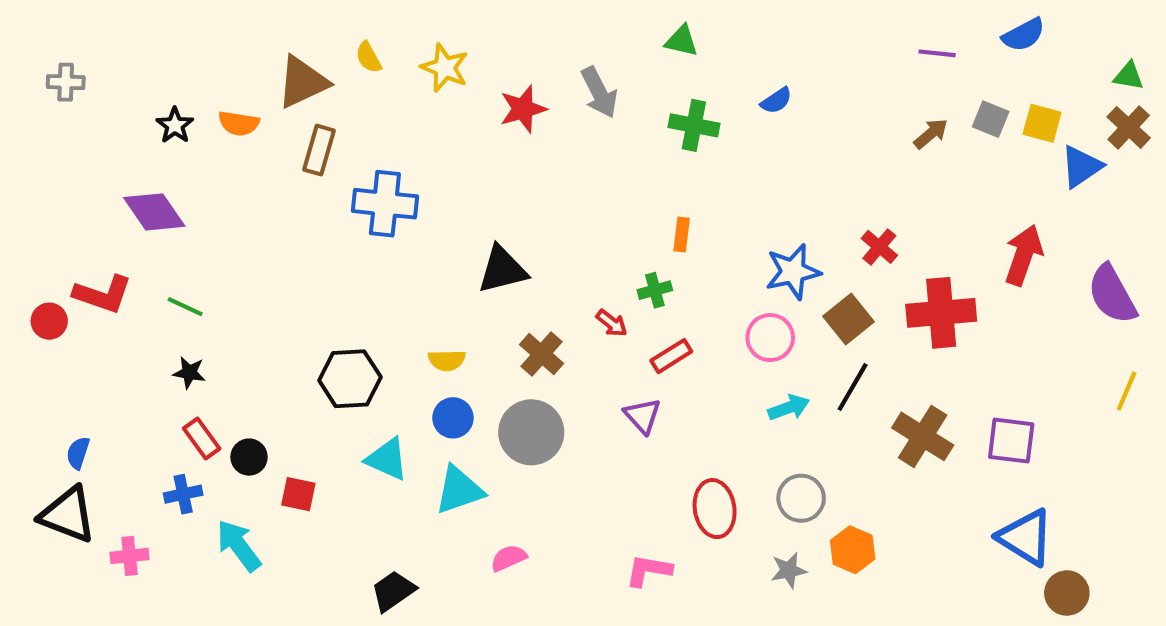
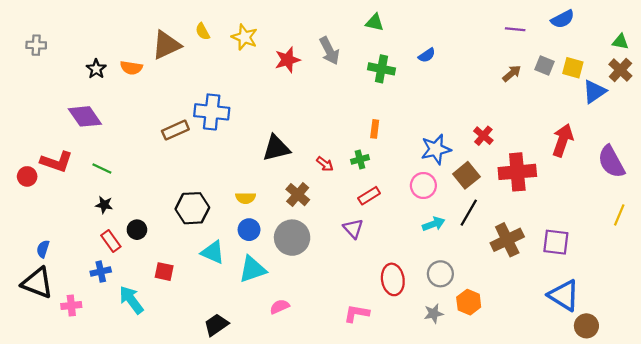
brown rectangle: (319, 150) -> (175, 130), moved, turned 50
red arrow: (612, 323) -> (325, 164), moved
brown cross: (923, 436) -> (507, 240), turned 32
black circle: (249, 457) -> (137, 230), moved

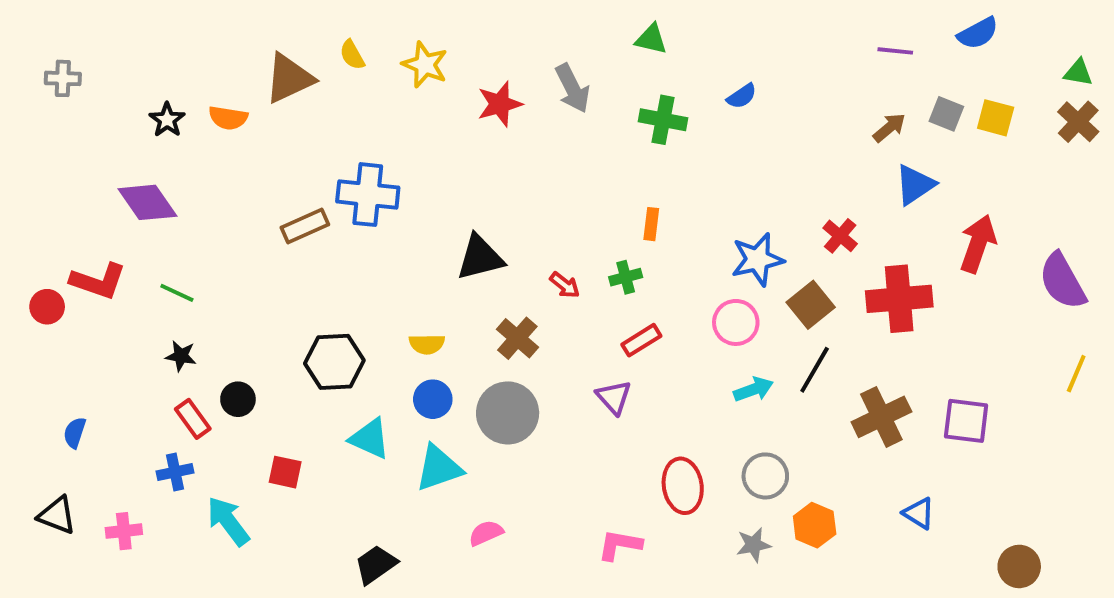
blue triangle: (594, 92) -> (915, 185), moved
black triangle: (37, 283) -> (57, 515), moved, size x0.7
blue triangle: (564, 295) -> (919, 513), moved, size x0.6

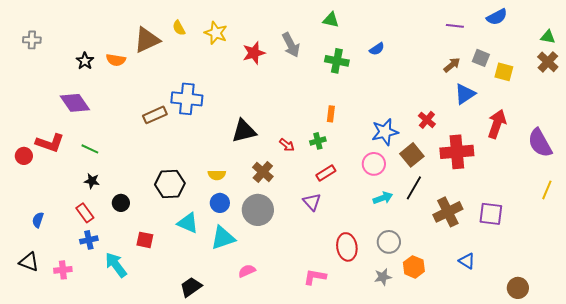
yellow square: (996, 118) -> (504, 72), moved
red rectangle: (193, 419) -> (85, 213), moved

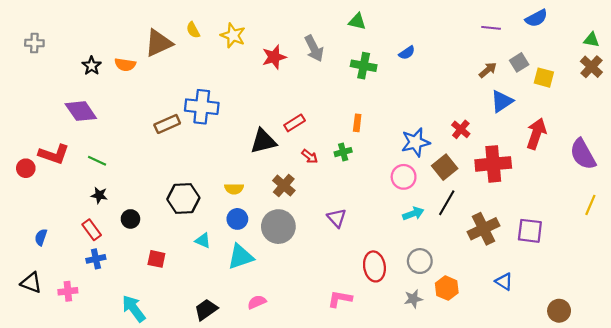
gray square: (481, 58) -> (519, 62), turned 36
red rectangle: (326, 173) -> (295, 123), moved
cyan triangle: (188, 223) -> (203, 241), size x0.7
cyan arrow: (116, 265) -> (134, 309), moved
pink semicircle: (247, 271) -> (257, 302), moved

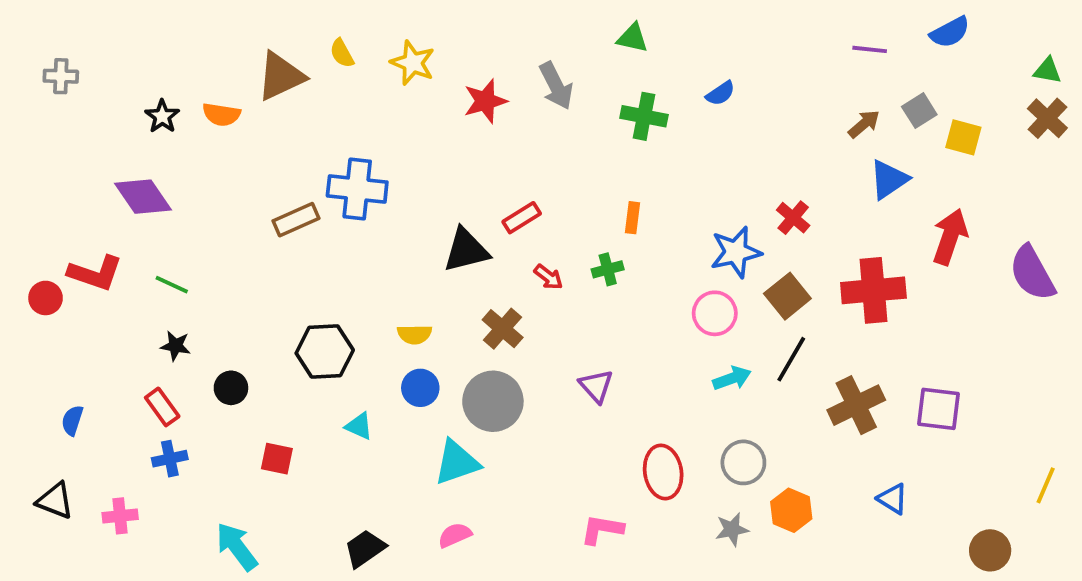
red cross: (461, 129) -> (793, 218), moved
yellow line: (590, 205) -> (1046, 485), moved
cyan triangle: (241, 257) -> (457, 462), moved

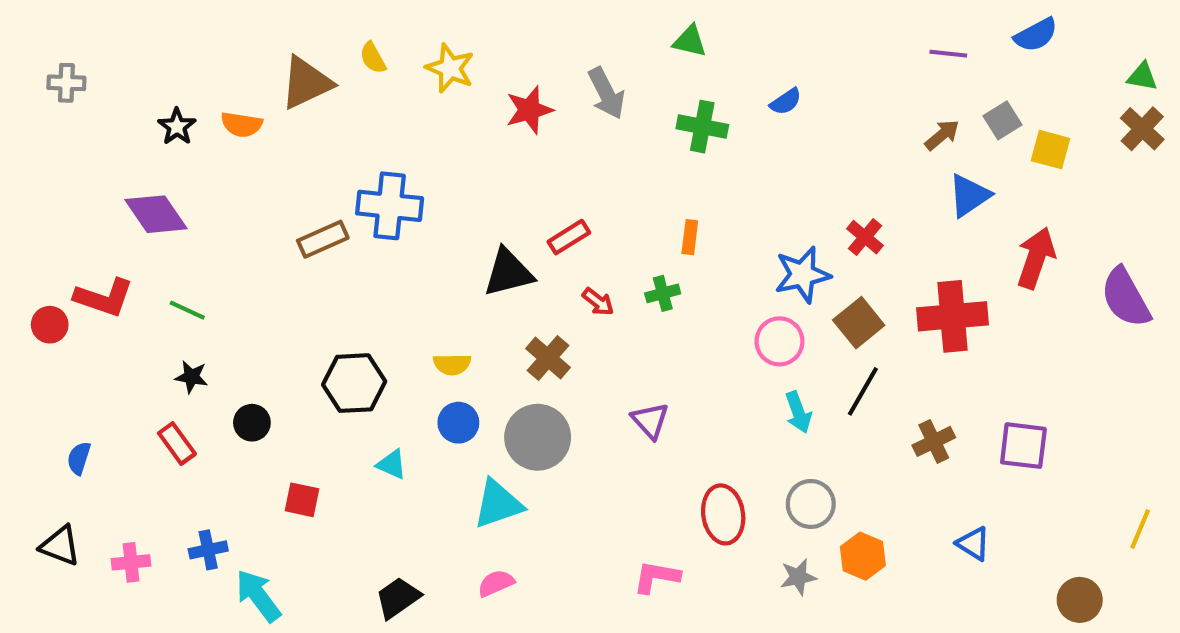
cyan arrow: (732, 378) -> (798, 412), turned 90
brown cross: (856, 405) -> (934, 441), size x0.7
blue cross: (170, 459) -> (208, 550), moved

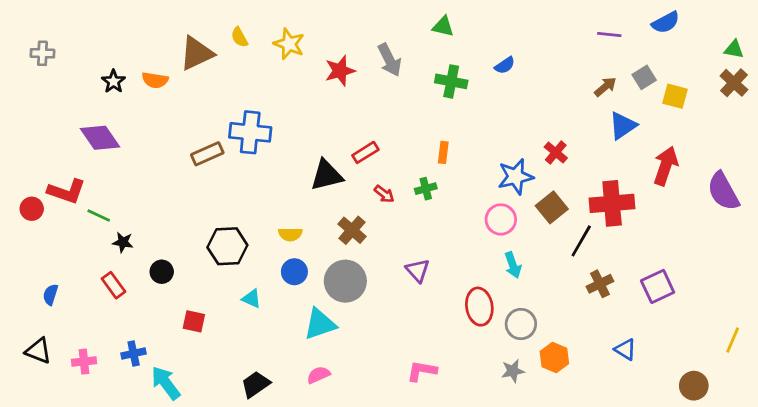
green line: (187, 310) -> (99, 215), moved
black line: (863, 391) -> (581, 241), moved
purple square: (1023, 446) -> (658, 286), turned -32
red ellipse: (723, 514) -> (479, 307), moved

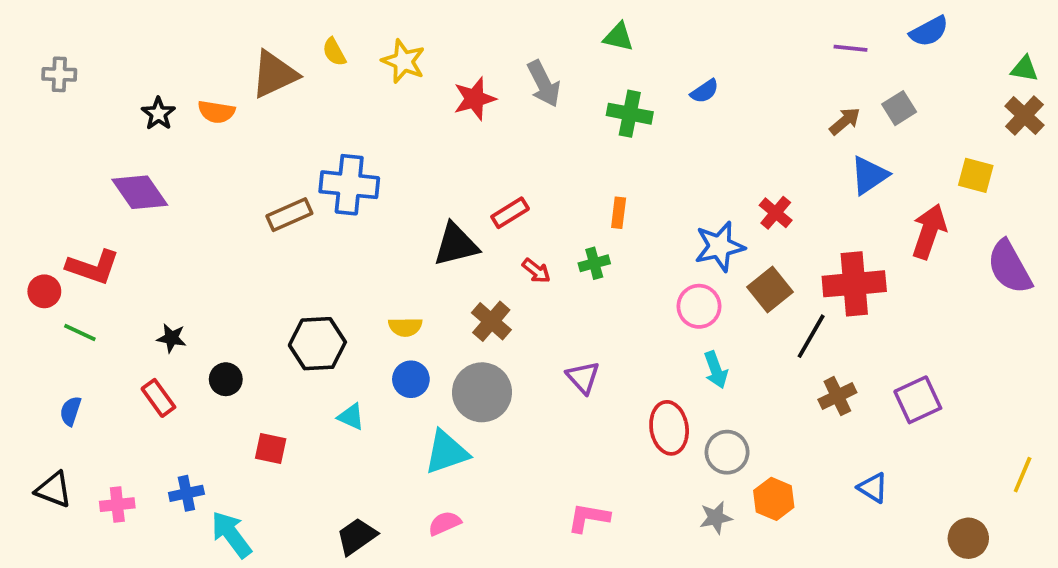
yellow square: (675, 96) -> (976, 175), moved
green line: (99, 215) -> (80, 332), moved

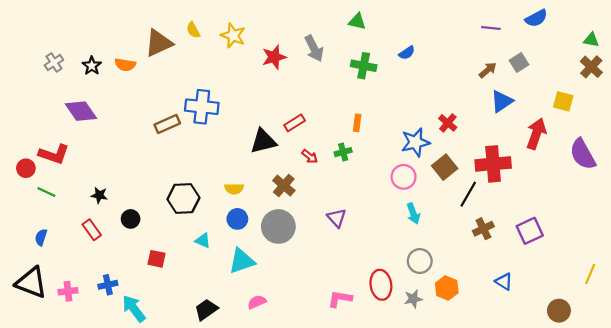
gray cross: (59, 74) -> (54, 62), moved, turned -36
red ellipse: (669, 428) -> (381, 285), moved
cyan triangle: (446, 452) -> (242, 261), moved
black triangle: (54, 490) -> (31, 283), size x1.5

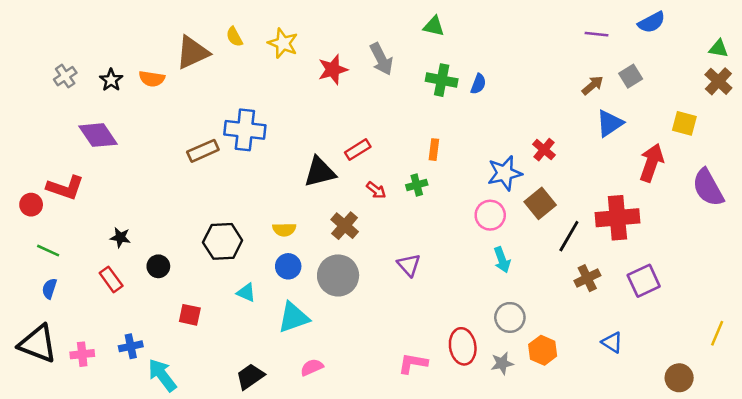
blue semicircle: (407, 53) -> (478, 84), moved, turned -35
red cross: (493, 164) -> (617, 218), moved
green line: (46, 192) -> (48, 251), moved

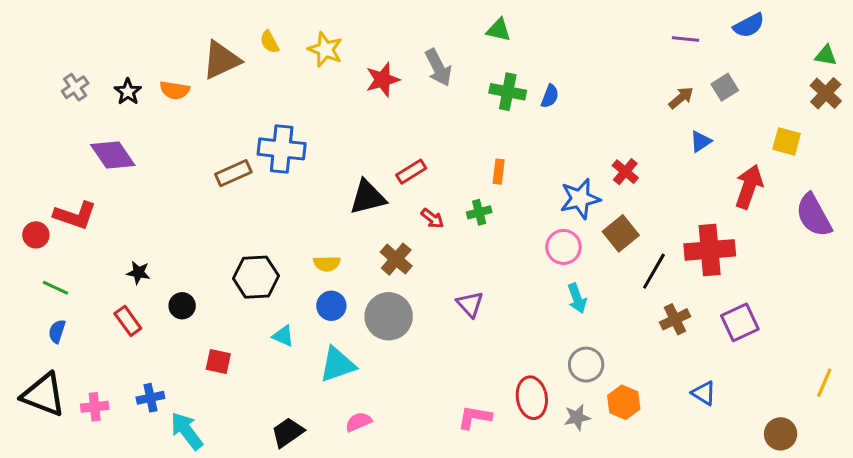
blue triangle: (610, 123) -> (701, 141), size x0.7

